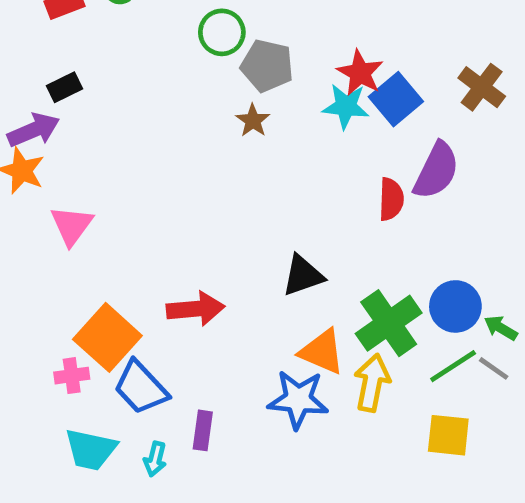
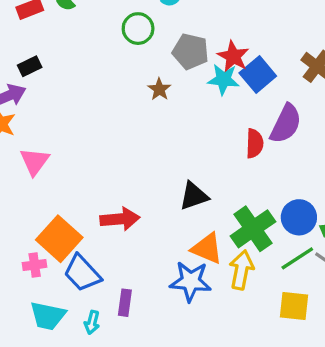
gray pentagon: (267, 66) -> (191, 51), moved

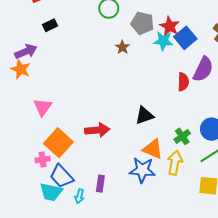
black rectangle: (30, 66) -> (50, 25), moved
pink triangle: (35, 161) -> (43, 107), moved
green cross: (253, 229) -> (182, 136), size x0.6
blue trapezoid: (82, 273) -> (62, 176), moved

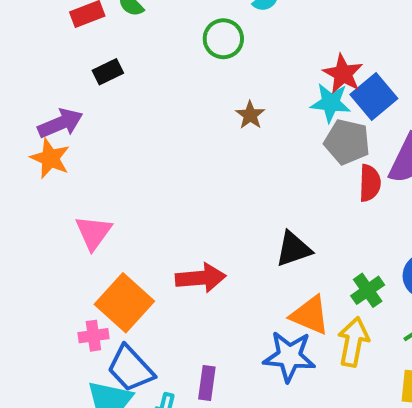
gray pentagon: (142, 23) -> (347, 142), moved

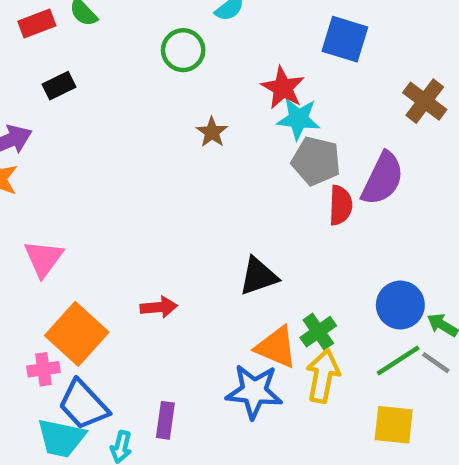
red star: (343, 74) -> (283, 88), moved
blue square: (374, 96) -> (345, 39), moved, turned -33
red arrow: (201, 278) -> (159, 307), size x0.7
green cross: (368, 290) -> (318, 332), moved

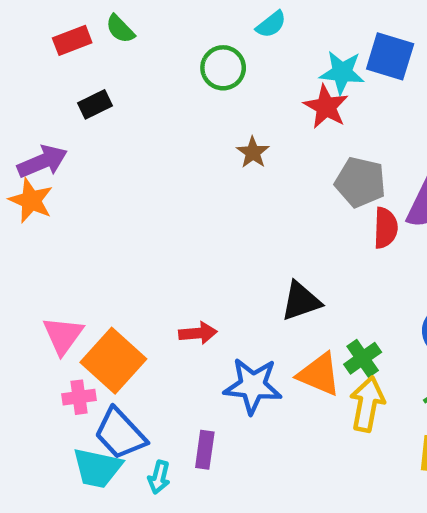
cyan star: (298, 119) -> (342, 72), moved
pink triangle: (43, 258) -> (63, 335), moved
blue star: (254, 391) -> (253, 386), moved

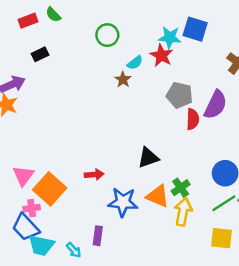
cyan semicircle: (271, 24) -> (135, 63), moved
blue trapezoid: (120, 434) -> (26, 227), moved
cyan arrow: (159, 477) -> (74, 250), turned -56

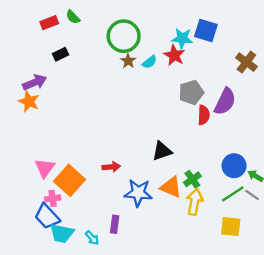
green circle: (107, 35) -> (124, 36), size x1.5
brown star: (123, 80) -> (128, 61), moved
gray pentagon: (179, 95) -> (191, 92), turned -30

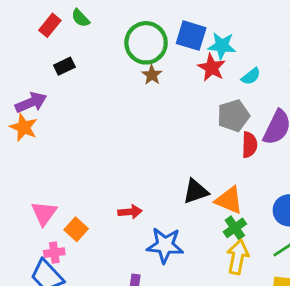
red rectangle: (49, 23) -> (50, 25), turned -30
blue square: (206, 30) -> (191, 36), moved
cyan semicircle: (150, 62) -> (251, 76), moved
orange square: (70, 180) -> (76, 229), size x0.6
orange triangle: (171, 187) -> (229, 200), moved

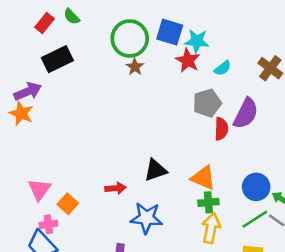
black rectangle: (64, 66) -> (57, 59), size x1.6
black triangle: (196, 191) -> (155, 170), moved
green cross: (235, 228) -> (208, 202), turned 30

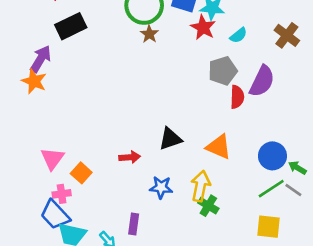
purple arrow: (28, 91) -> (41, 59), turned -36
green cross: (208, 202) -> (208, 206), moved, turned 36
blue star: (146, 218) -> (161, 187), size x0.7
yellow arrow: (211, 228) -> (200, 186), moved

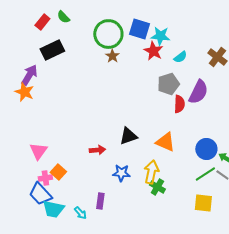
orange square: (81, 173) -> (58, 172), moved

